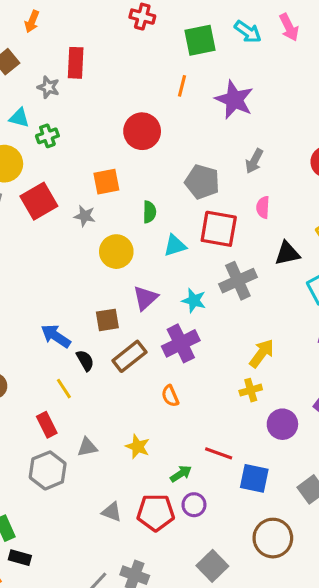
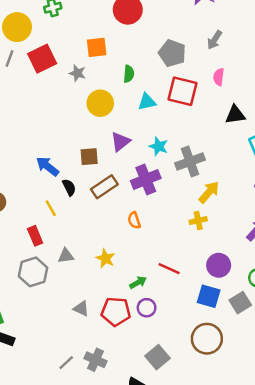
gray cross: (238, 281) -> (190, 162), moved
purple circle: (282, 424) -> (219, 265), moved
blue square: (254, 478) -> (209, 296), moved

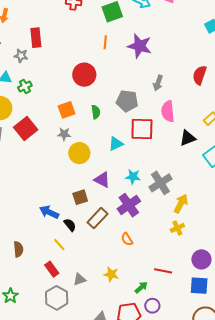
gray star: (77, 73) -> (64, 134), moved
green semicircle: (129, 74) -> (96, 112), moved
pink semicircle: (219, 77) -> (168, 111), size x1.5
purple triangle: (120, 142) -> (102, 180), turned -42

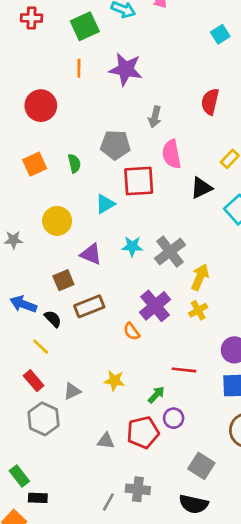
red circle: (84, 75) -> (41, 106), moved
gray star: (64, 134) -> (13, 240), moved
purple cross: (129, 205) -> (155, 306), moved
brown rectangle: (98, 218) -> (89, 306), turned 30

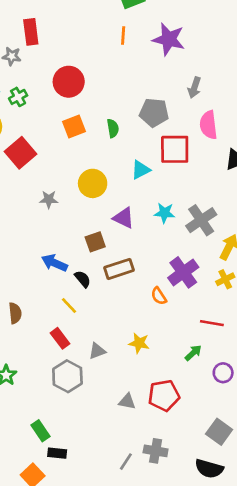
red circle: (41, 106) -> (69, 82), moved
red line: (184, 370) -> (212, 323), moved
green arrow: (156, 395) -> (193, 353), moved
purple circle: (174, 418) -> (223, 373), moved

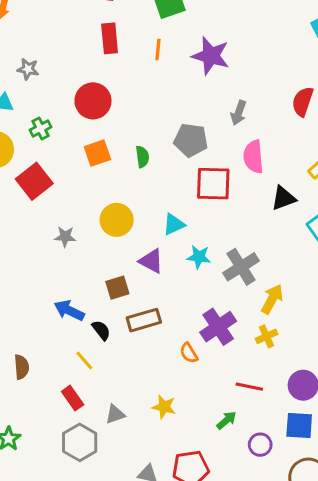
red rectangle: (31, 32) -> (110, 38), moved
green cross: (18, 97) -> (41, 129), moved
cyan triangle: (141, 170) -> (174, 224), moved

